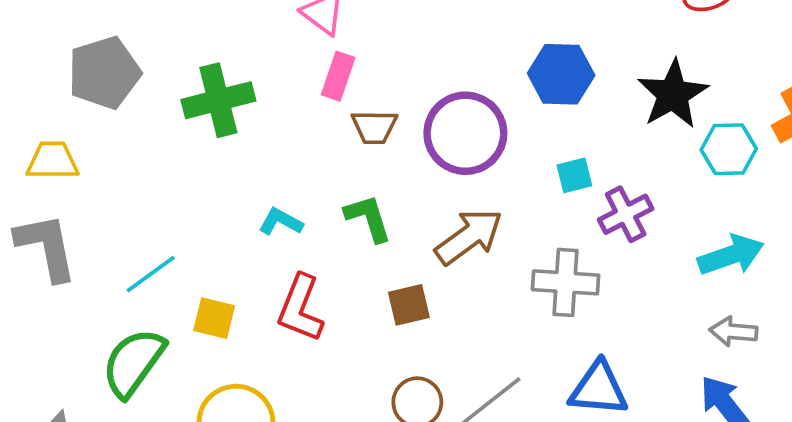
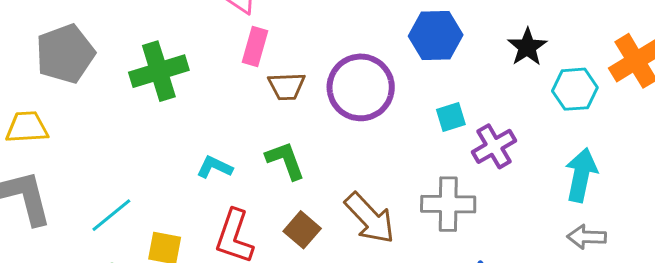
black star: (673, 94) -> (527, 47), size x0.7
brown arrow: (469, 237) -> (370, 218), moved, turned 86
cyan arrow: (731, 255) -> (581, 175), turned -56
brown square: (409, 305) -> (302, 230), moved, turned -33

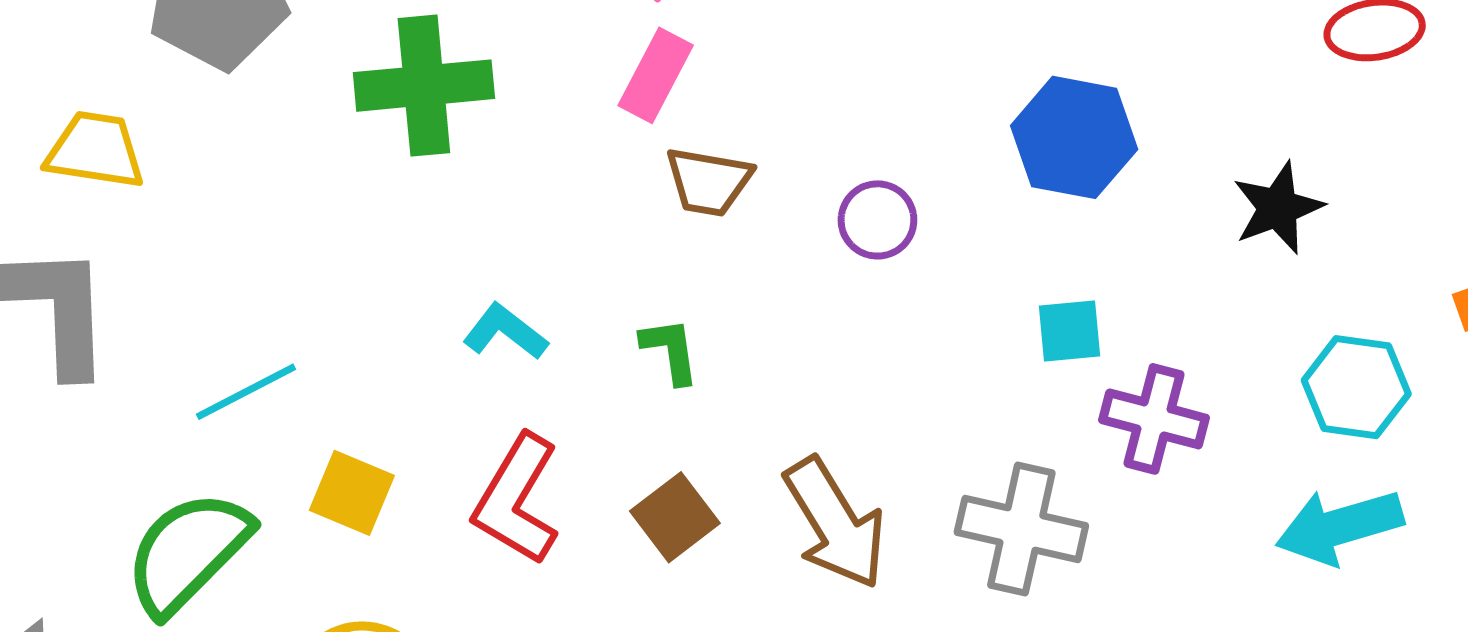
purple circle: (361, 87) -> (877, 220), size x0.5
cyan hexagon: (575, 89) -> (1356, 387), moved
purple cross: (494, 146) -> (1154, 419), turned 33
green L-shape: (285, 160) -> (670, 350), size x0.7
cyan arrow: (581, 175) -> (1339, 527), turned -130

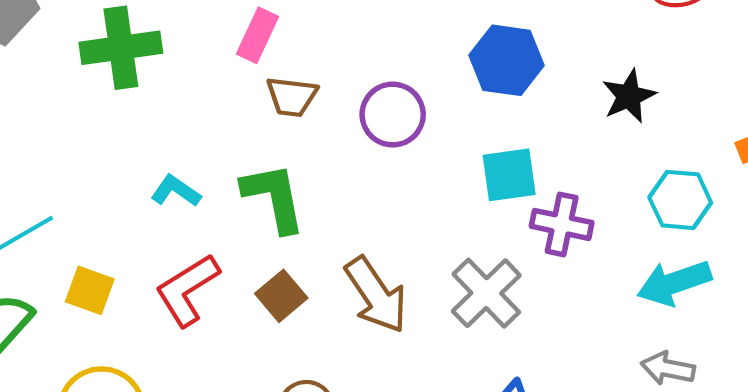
purple circle: (877, 220) -> (393, 115), size x1.4
cyan square: (1069, 331) -> (509, 175), size x1.4
green L-shape: (670, 350) -> (274, 197), size x1.8
red L-shape: (517, 500) -> (187, 290), turned 30
gray cross: (1021, 529) -> (486, 293), turned 36

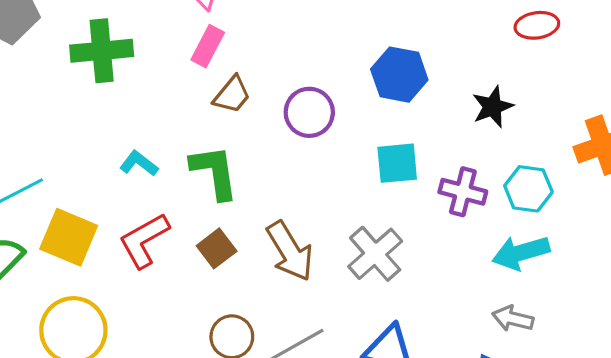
brown trapezoid: (292, 97) -> (232, 95), turned -60
purple cross: (562, 224) -> (463, 192), moved
yellow square: (90, 290) -> (69, 237), size x1.5

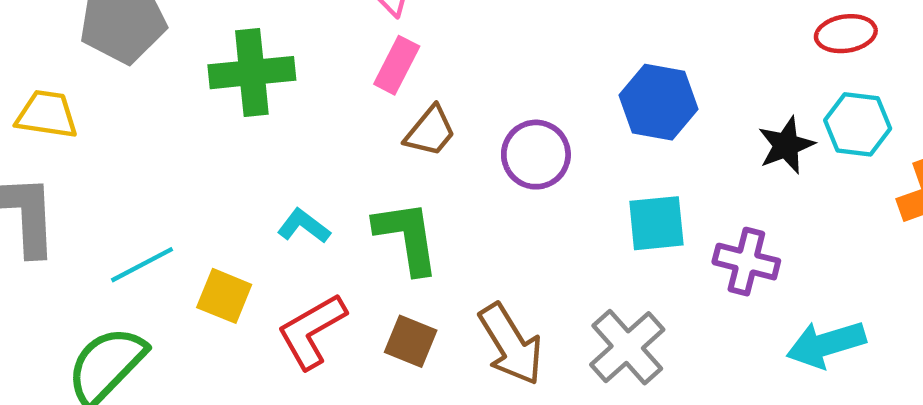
cyan hexagon: (528, 189) -> (858, 124), moved
yellow square: (69, 237) -> (224, 296), moved, size x0.7
brown square: (217, 248) -> (411, 341), turned -30

